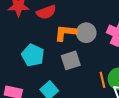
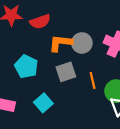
orange line: (103, 80) -> (93, 80), moved

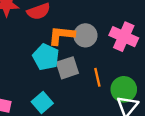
cyan pentagon: (26, 67) -> (46, 57), moved

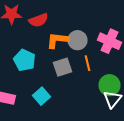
cyan pentagon: (46, 57) -> (24, 60), moved
orange line: (97, 77) -> (88, 63), moved

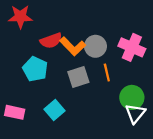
red semicircle: (38, 20) -> (51, 41), moved
orange L-shape: (58, 40) -> (73, 46), turned -140

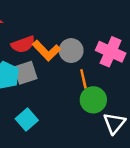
gray square: (78, 77) -> (26, 73), moved
green circle: (132, 97) -> (93, 100), moved

